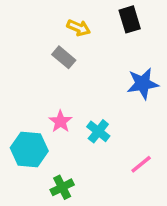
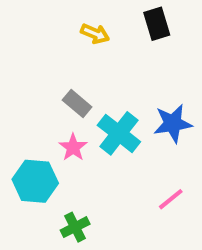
gray rectangle: (64, 57) -> (77, 104), moved
blue star: (143, 84) -> (173, 123), moved
cyan cross: (98, 131) -> (119, 133), moved, size x1.5

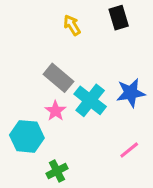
yellow arrow: (95, 34) -> (72, 25), turned -145
gray rectangle: (77, 104) -> (58, 78), size x1.4

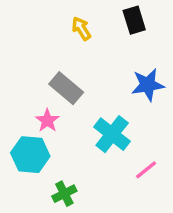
blue star: (131, 93) -> (148, 85), moved
cyan cross: (90, 100) -> (112, 134), moved
pink star: (55, 111) -> (47, 120), moved

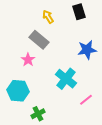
gray rectangle: (66, 88) -> (39, 40), moved
pink star: (47, 120) -> (28, 60), moved

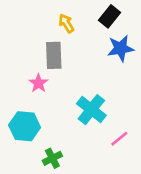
black rectangle: (79, 12) -> (109, 16), turned 56
gray rectangle: (39, 40) -> (54, 55), turned 48
blue star: (87, 50) -> (121, 48), moved

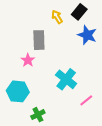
yellow arrow: (66, 23) -> (57, 17), moved
blue star: (121, 48) -> (87, 35), turned 30

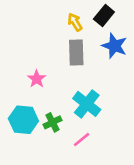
gray rectangle: (39, 40) -> (76, 52), moved
pink line: (86, 100) -> (82, 140), moved
green cross: (38, 115) -> (52, 122), moved

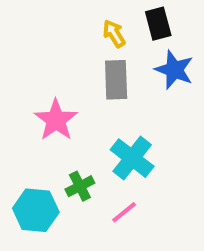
black rectangle: (104, 16) -> (158, 24), turned -54
pink star: (37, 79) -> (56, 120), size x1.5
cyan hexagon: (23, 120) -> (36, 210), moved

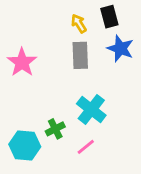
pink star: (56, 120) -> (22, 62), moved

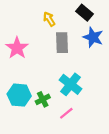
black rectangle: (109, 17) -> (84, 13), turned -35
yellow arrow: (79, 24) -> (49, 19), moved
cyan hexagon: (25, 146) -> (19, 95), moved

